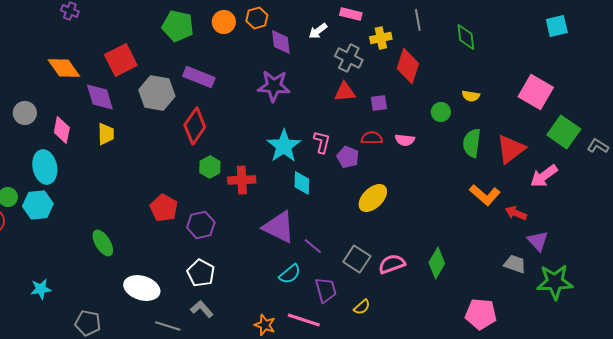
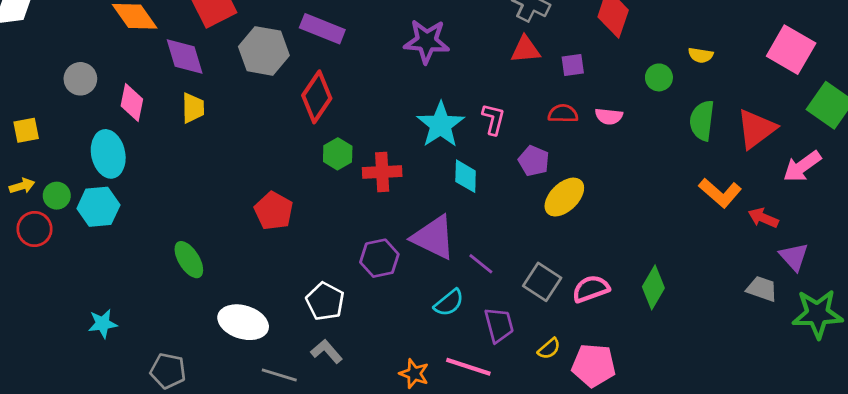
purple pentagon: (348, 157) -> (534, 161), moved
purple hexagon: (201, 225) -> (379, 258), moved
pink pentagon: (481, 314) -> (594, 365), moved

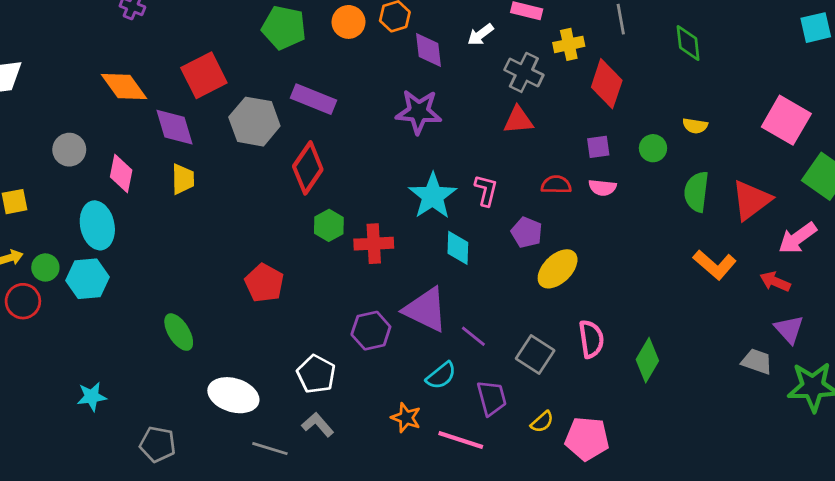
purple square: (573, 65) -> (598, 147), moved
red arrow: (763, 218) -> (775, 282), moved
pink semicircle: (591, 289) -> (591, 339), moved, turned 102
orange star: (414, 374) -> (406, 418), moved

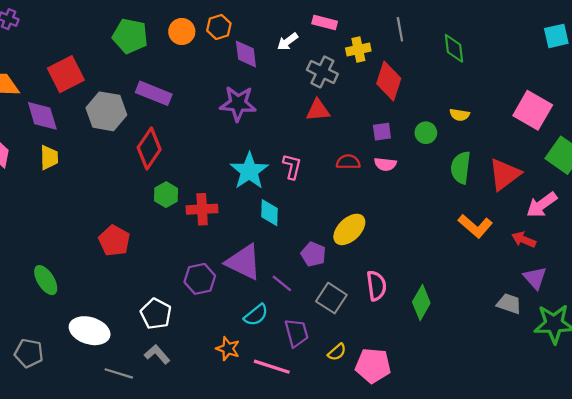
purple pentagon: (527, 232) -> (313, 254), moved
gray pentagon: (158, 444) -> (29, 353), moved

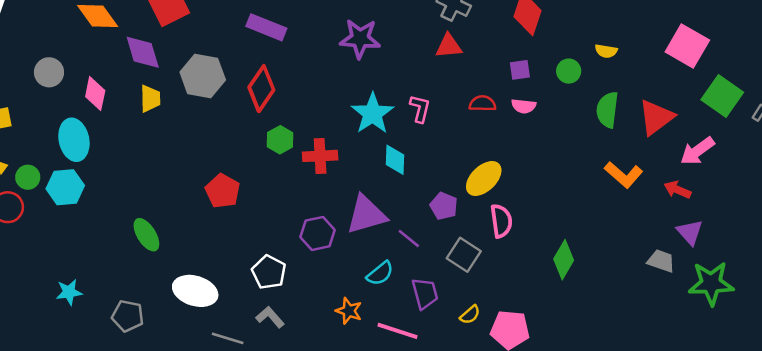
gray hexagon: (106, 111) -> (203, 76), moved
purple triangle: (244, 262) -> (366, 215), turned -42
pink semicircle: (376, 286) -> (501, 221), moved

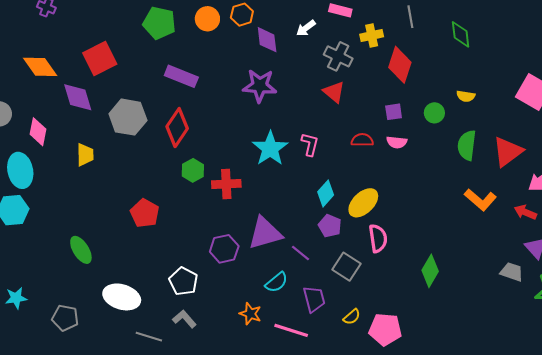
red triangle: (449, 46) -> (334, 92), turned 45
yellow trapezoid: (150, 99) -> (85, 155), moved
cyan diamond: (395, 160) -> (326, 193), moved, turned 40

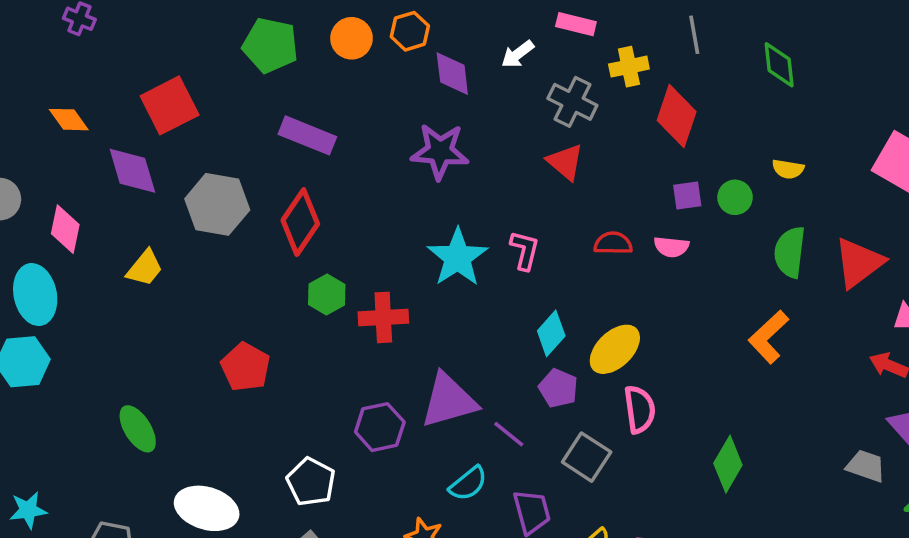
orange diamond: (40, 67) -> (69, 120), size x0.7
purple square: (394, 112) -> (687, 196), moved
yellow trapezoid: (85, 155) -> (145, 268), turned 40
orange L-shape: (480, 200) -> (769, 337), moved, turned 96

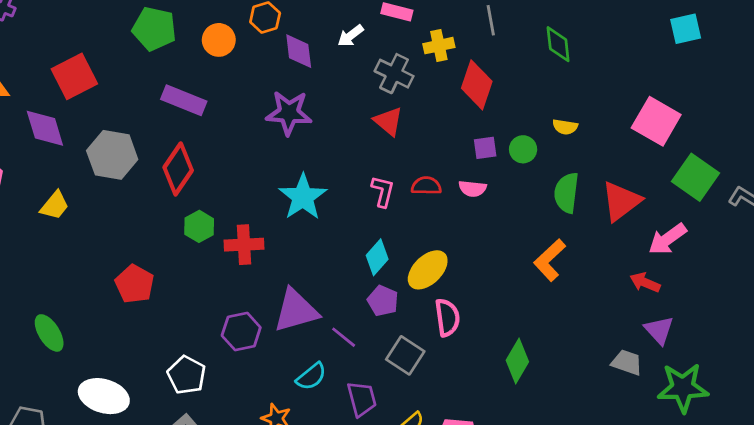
orange circle: (352, 38) -> (219, 40), moved
pink L-shape: (525, 250) -> (383, 191), moved

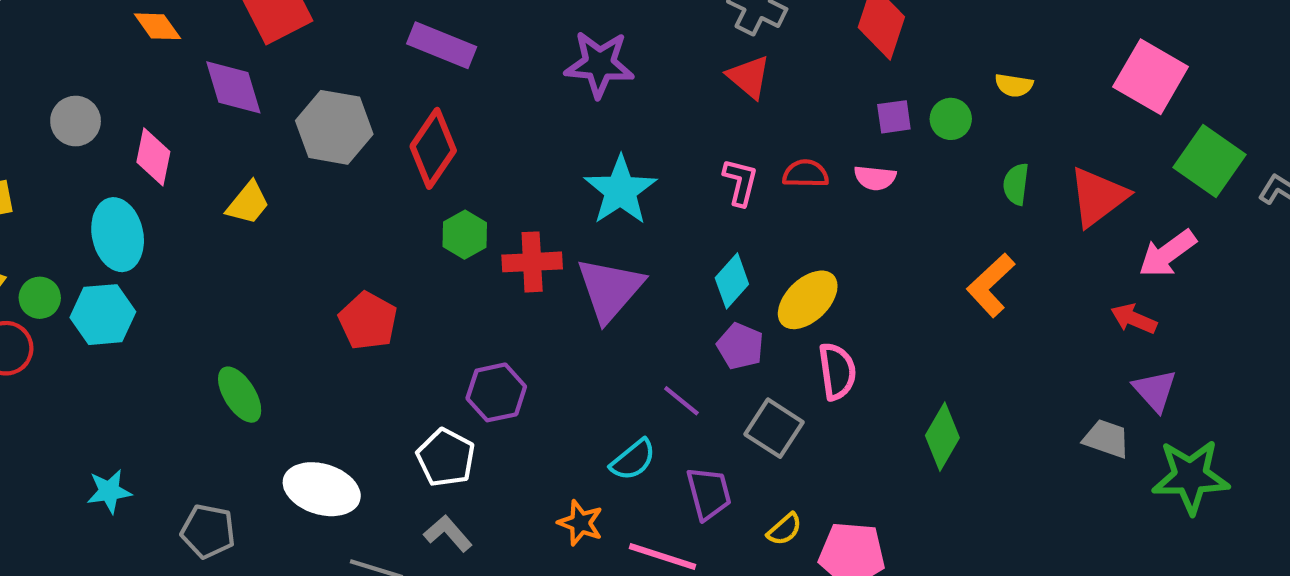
green semicircle: (566, 193) -> (1016, 184), size x0.7
purple triangle: (296, 311) -> (610, 289), moved, turned -33
purple hexagon: (241, 332) -> (496, 392), moved

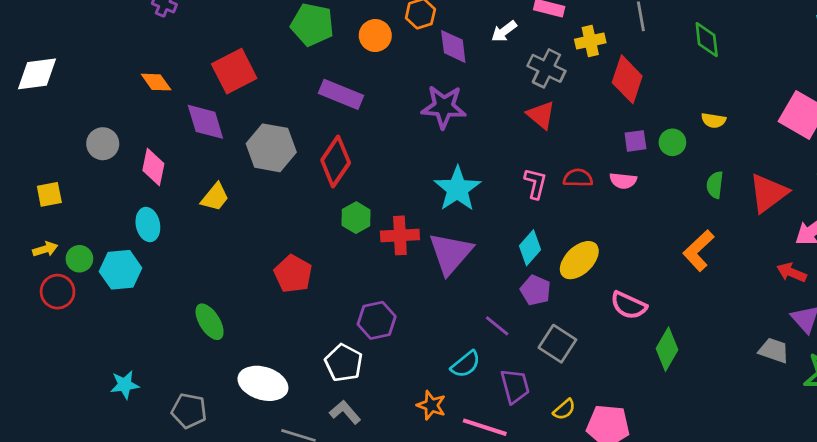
cyan ellipse: (118, 235) -> (148, 225), moved, size x0.7
pink semicircle: (837, 371) -> (629, 305), moved, turned 123

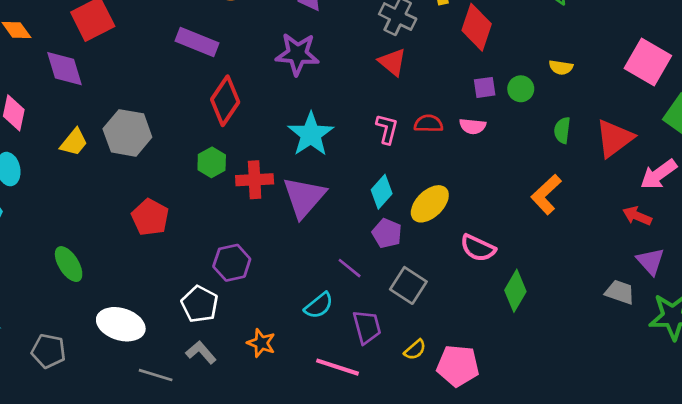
gray hexagon: (271, 148) -> (127, 133), moved
red diamond: (336, 162) -> (225, 101), moved
orange star: (431, 405) -> (261, 343), moved

